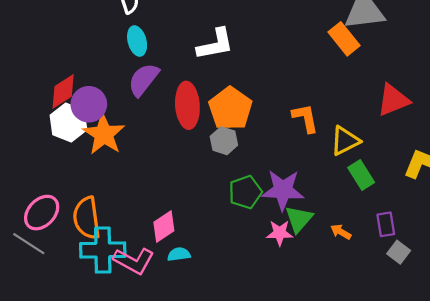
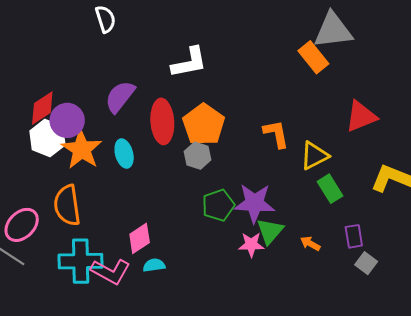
cyan ellipse: (137, 41) -> (124, 154), moved
orange semicircle: (87, 218) -> (67, 205), moved

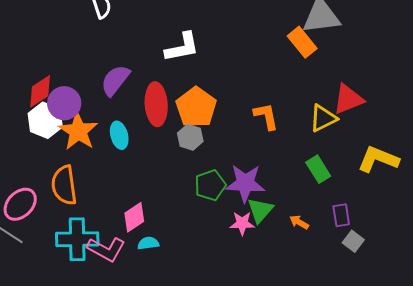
yellow triangle: (314, 156) -> (323, 118), moved

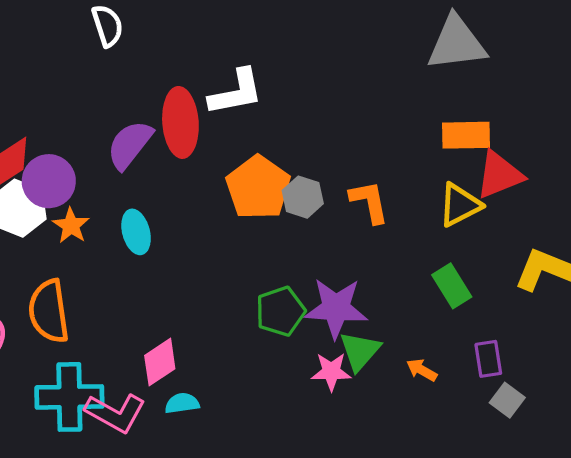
orange rectangle: (302, 42) -> (466, 135), moved, turned -52
red ellipse: (156, 104) -> (180, 122), moved
orange star: (78, 131) -> (71, 226), size x0.6
gray hexagon: (190, 137) -> (303, 197), moved

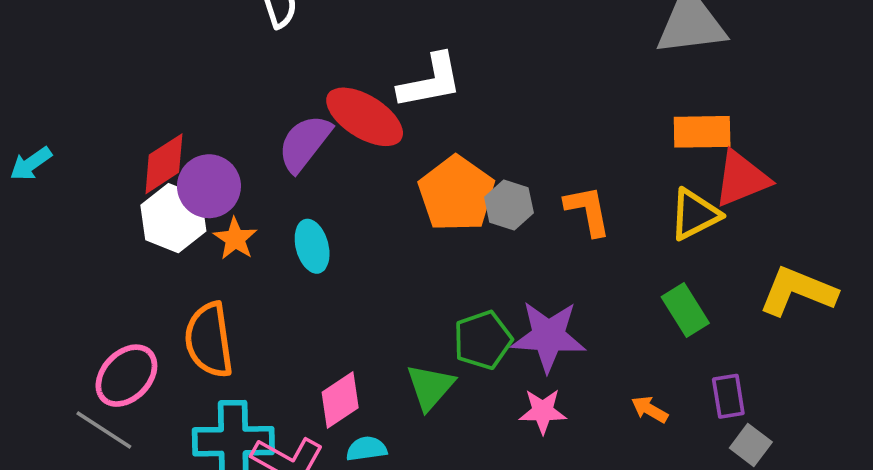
red ellipse: (180, 122) -> (365, 117), turned -54
green triangle: (360, 351) -> (430, 387), moved

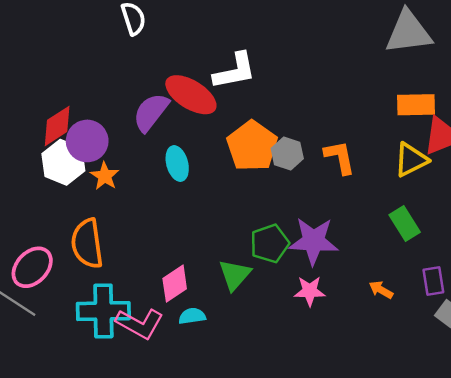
cyan ellipse: (312, 246) -> (177, 163), moved

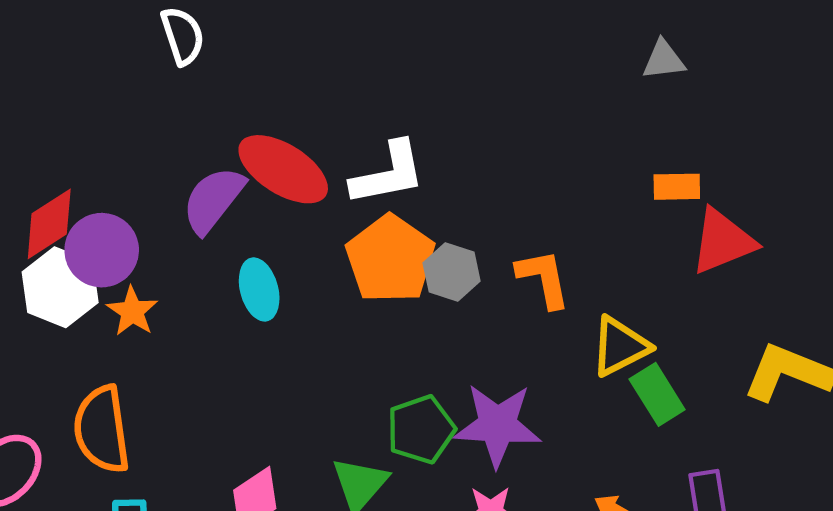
gray triangle: (408, 32) -> (664, 60), size x0.5
white L-shape: (235, 71) -> (388, 174), moved
orange rectangle: (416, 105) -> (677, 187), size x0.7
yellow triangle: (411, 160) -> (620, 346), moved

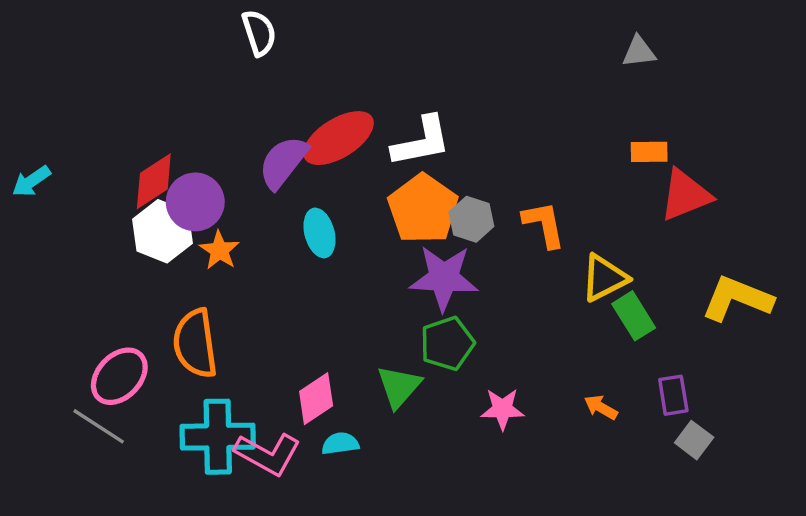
red ellipse: (283, 169) -> (338, 138), turned -64
purple star: (497, 425) -> (444, 278), moved

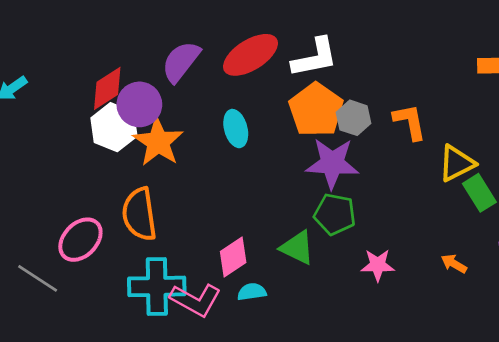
purple semicircle: (283, 162) -> (181, 62), moved
orange star: (219, 250) -> (158, 142), size x1.6
green pentagon: (447, 343) -> (335, 214), turned 30
green triangle: (399, 387) -> (297, 248), turned -45
gray line: (99, 426) -> (38, 278), moved

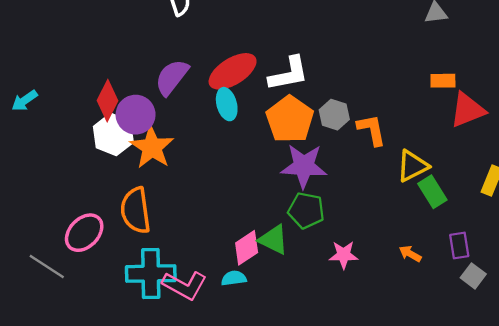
red diamond: (107, 88) -> (108, 101), turned -30
gray hexagon: (354, 118) -> (334, 115), moved
cyan ellipse: (236, 129) -> (227, 104), moved
pink diamond: (233, 257) -> (247, 248), moved

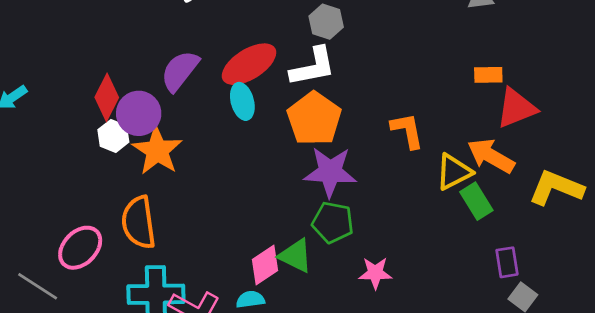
gray hexagon: (334, 115) -> (326, 22), moved
white hexagon: (113, 134) -> (113, 136), size x0.7
orange arrow: (410, 254) -> (491, 156), moved, size x1.8

